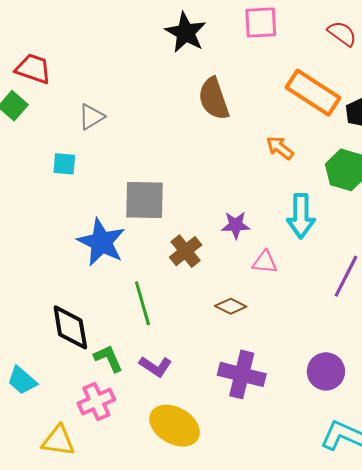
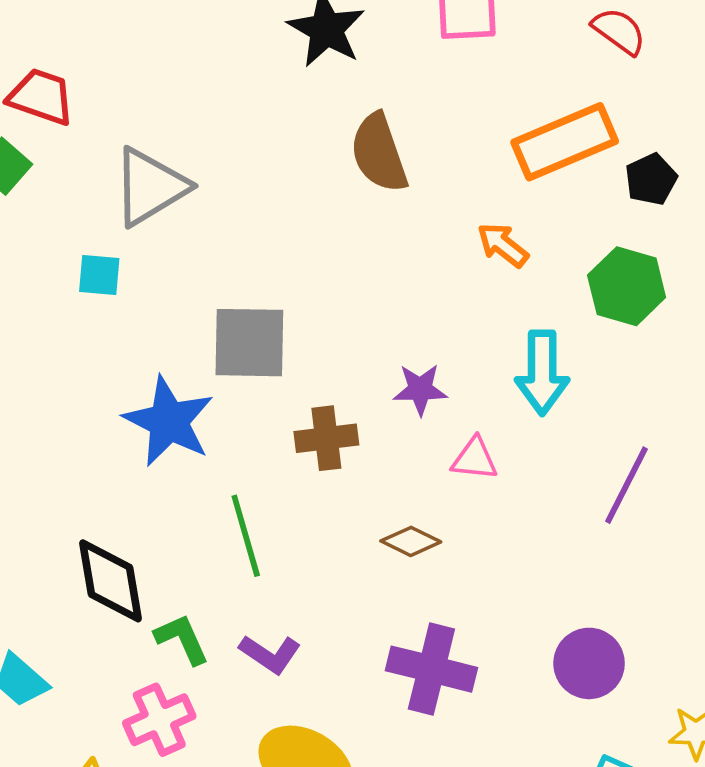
orange rectangle: (313, 93) -> (565, 142), turned -56
gray triangle: (91, 117) -> (150, 187), size x1.6
brown cross: (186, 251) -> (326, 438), turned 32

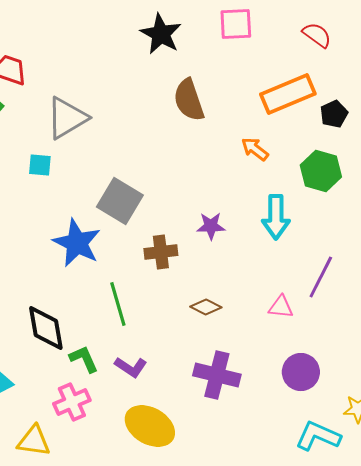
gray square: (249, 343) -> (120, 201), turned 30
pink triangle: (475, 459) -> (281, 307), moved

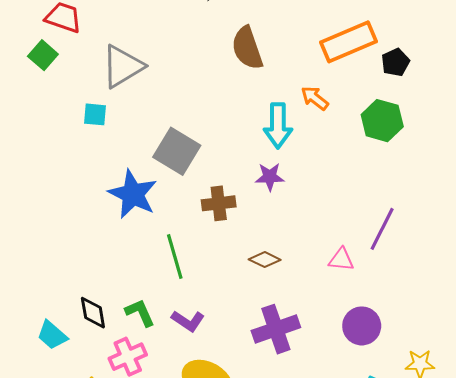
cyan arrow: (276, 217) -> (278, 126), moved
black diamond: (46, 328) -> (93, 313), moved, size x0.7
purple cross: (217, 375) -> (276, 329), turned -33

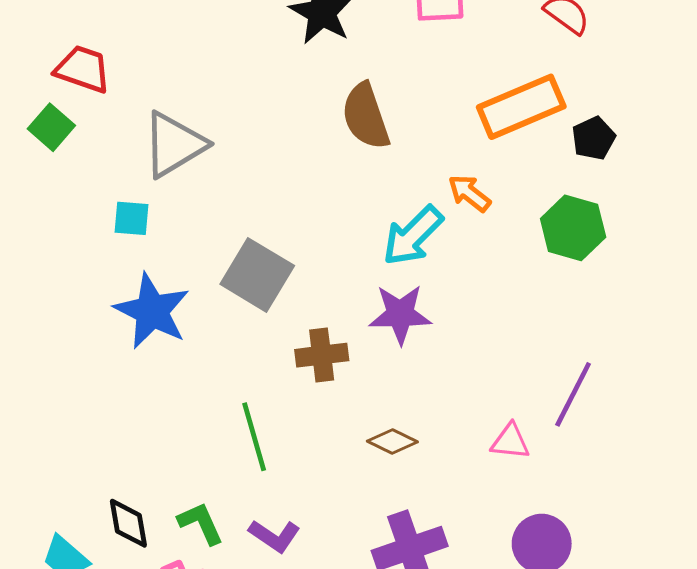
cyan arrow: (278, 126) -> (413, 236), turned 45
purple star: (270, 177) -> (400, 314), size x1.4
blue star: (133, 194) -> (152, 311), moved

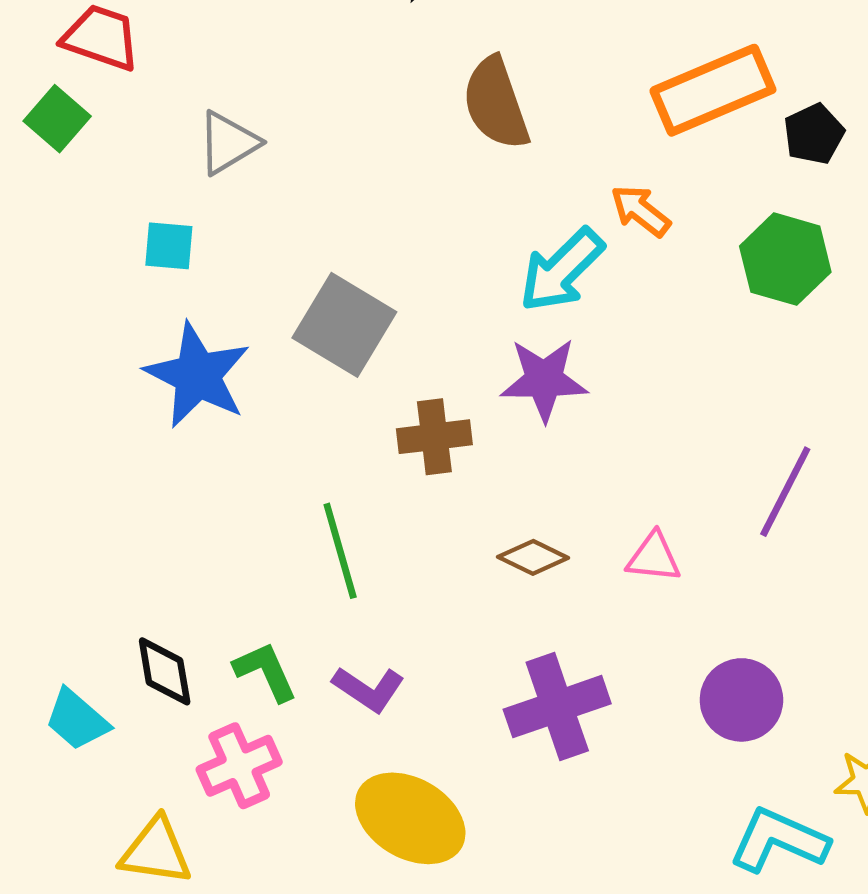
gray triangle: (174, 145) -> (228, 143), size x0.7
pink triangle: (510, 442) -> (654, 557), moved

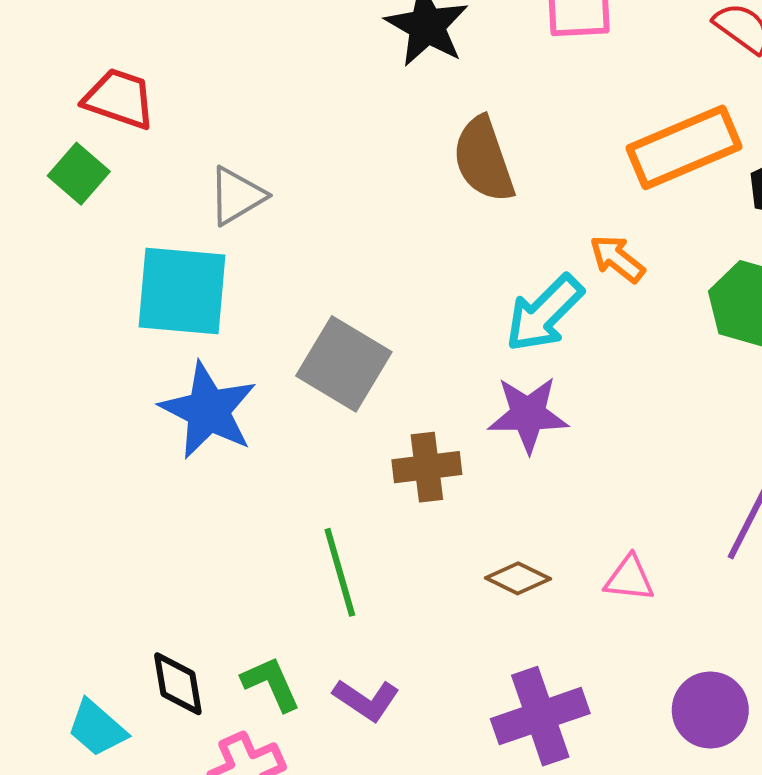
cyan square: (169, 246) -> (182, 291), size x2.0

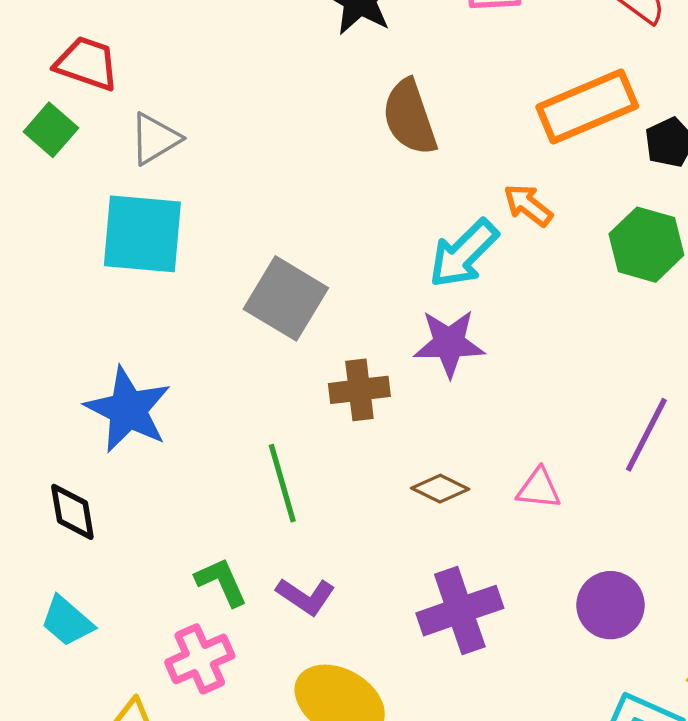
gray triangle: (237, 196) -> (155, 139), moved
blue star: (208, 410) -> (128, 410), moved
black diamond: (178, 684) -> (72, 512), moved

